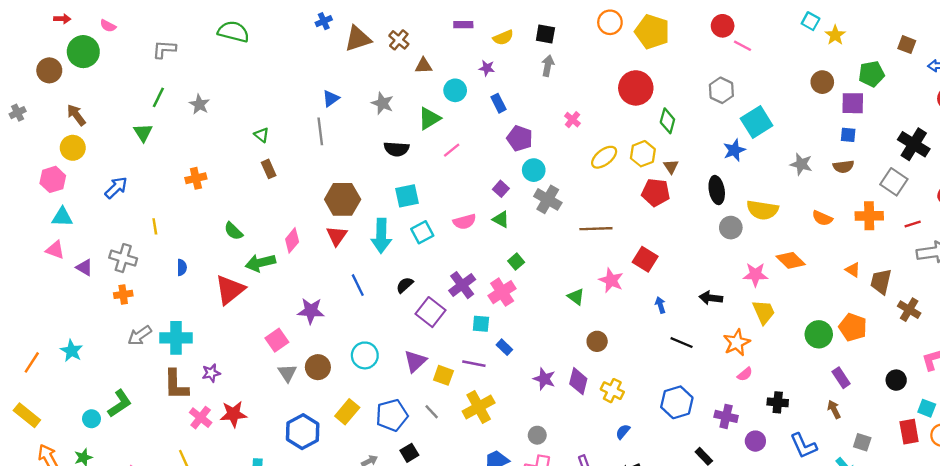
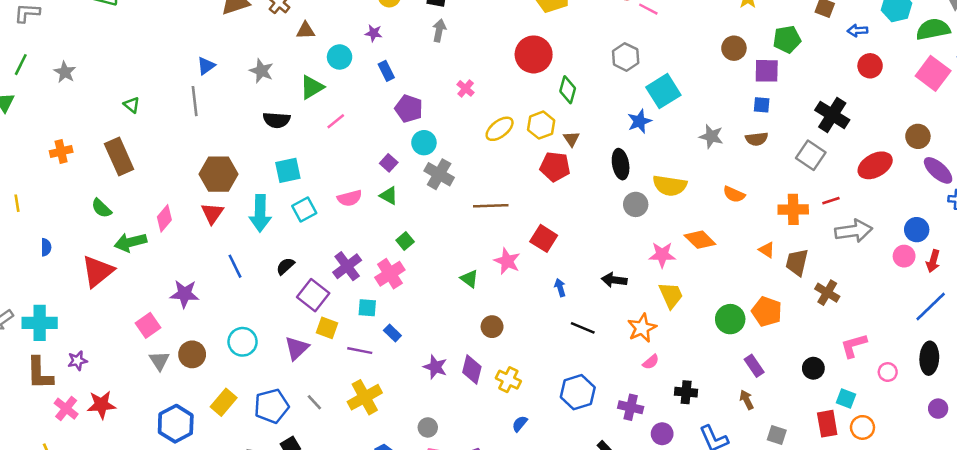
brown rectangle: (269, 169) -> (119, 157), moved, size x1.8
orange cross: (869, 216) -> (793, 209), moved
yellow square: (443, 375) -> (327, 328), moved

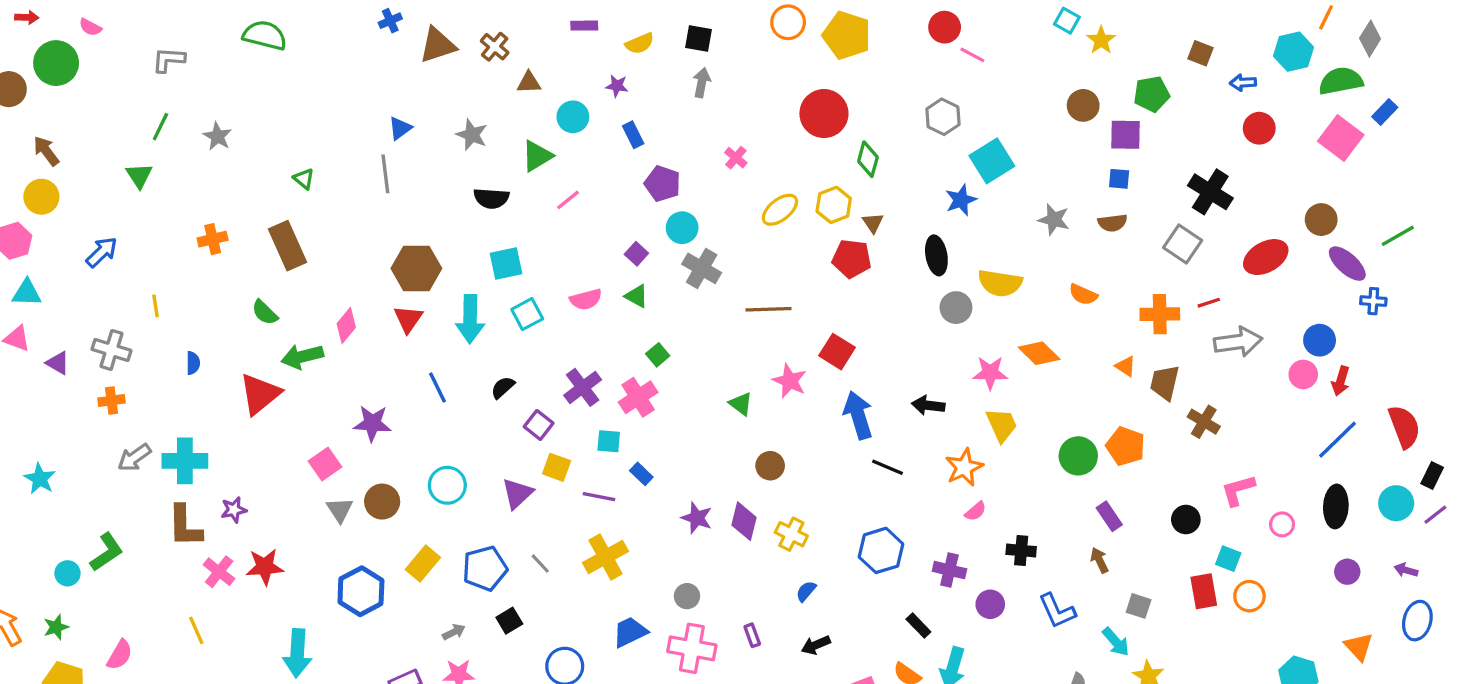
blue arrow: (560, 288) -> (858, 415), size x2.0
purple square: (313, 295) -> (539, 425), size x0.7

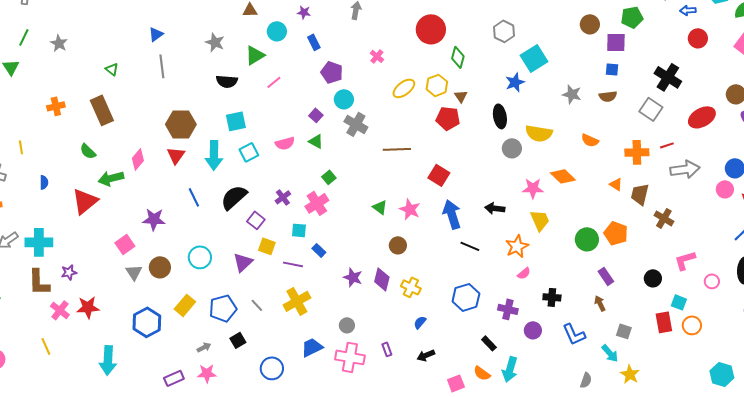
blue triangle: (400, 128) -> (156, 34), moved
pink star: (790, 381) -> (410, 209), moved
black semicircle: (503, 387) -> (234, 197), size x1.8
purple cross: (583, 387) -> (283, 197), size x0.7

